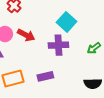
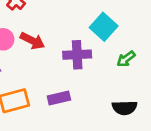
cyan square: (67, 22) -> (104, 27), moved

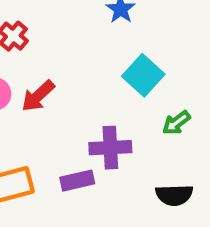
red arrow: (32, 41) -> (38, 96), turned 110
purple cross: (77, 55) -> (110, 148), moved

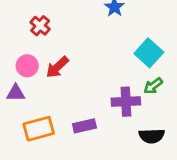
cyan square: (143, 75) -> (149, 53), moved
purple cross: (110, 148) -> (126, 102), moved

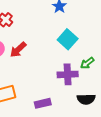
cyan square: (149, 53) -> (68, 39), moved
purple rectangle: (84, 126) -> (43, 103), moved

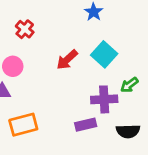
red arrow: (18, 50) -> (67, 60), moved
purple rectangle: (43, 103) -> (86, 125), moved

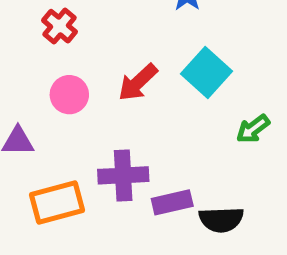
pink circle: (13, 66) -> (69, 95), moved
purple cross: (104, 99) -> (123, 175), moved
black semicircle: (128, 131) -> (221, 220), moved

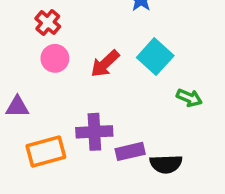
pink circle: (69, 95) -> (55, 58), moved
green arrow: (253, 129) -> (189, 98), turned -120

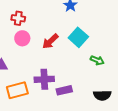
red cross: (48, 23) -> (18, 18), turned -32
black semicircle: (166, 164) -> (102, 95), moved

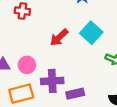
pink circle: (22, 38) -> (27, 65), moved

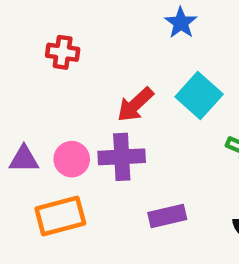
purple cross: (52, 81) -> (122, 157), moved

